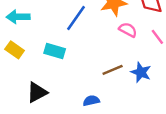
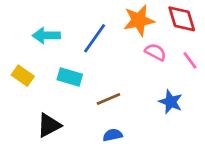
cyan arrow: (18, 17) -> (46, 35), moved
brown line: (113, 70) -> (108, 99), moved

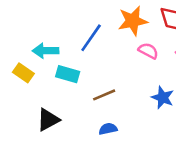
cyan arrow: (46, 35) -> (46, 51), moved

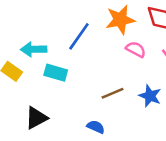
brown line: (104, 95) -> (113, 93), moved
blue semicircle: (108, 129) -> (96, 127), turned 36

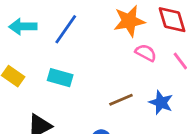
blue line: (79, 36) -> (66, 29), moved
cyan arrow: (34, 49) -> (23, 27), moved

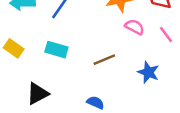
brown line: (121, 100) -> (104, 60), moved

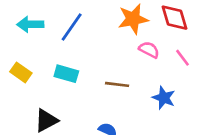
brown line: (104, 60) -> (117, 84), turned 30

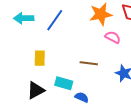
yellow rectangle: (21, 72) -> (40, 58), moved, turned 56
cyan rectangle: (66, 74) -> (64, 83), moved

